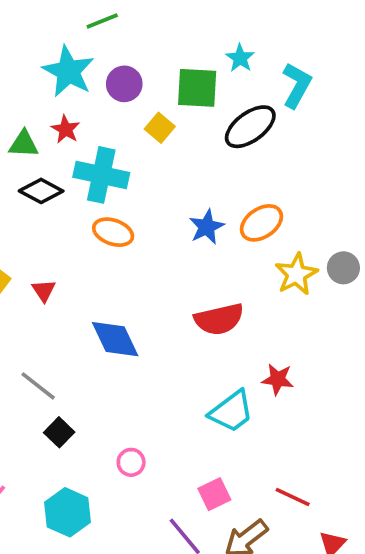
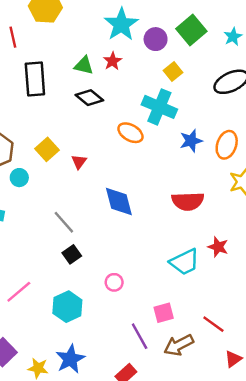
green square: (197, 88) -> (191, 30), moved, turned 36
cyan cross: (101, 175) -> (159, 107), moved
orange ellipse: (261, 223) -> (227, 145), turned -48

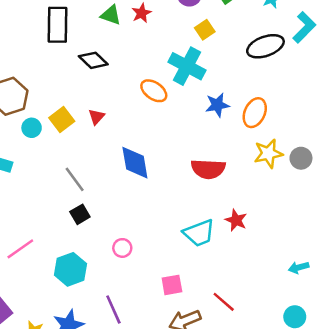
black diamond: (89, 98) -> (93, 60), moved
yellow square: (47, 149) -> (62, 119), moved
purple line: (140, 336) -> (113, 309), moved

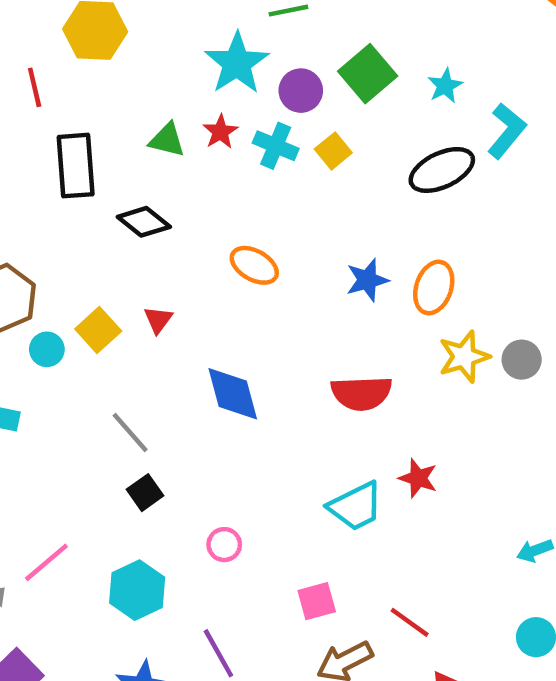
cyan cross: (187, 66) -> (276, 146), moved, size x0.7

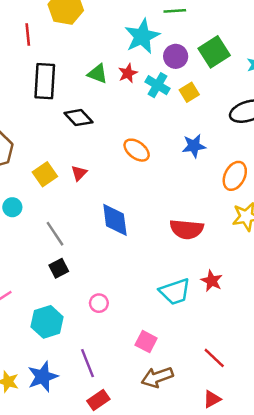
blue star: (367, 280) -> (194, 146), moved
cyan circle: (47, 349) -> (12, 207), moved
pink square: (317, 601) -> (146, 342), turned 35
red line: (410, 622) -> (214, 358), moved

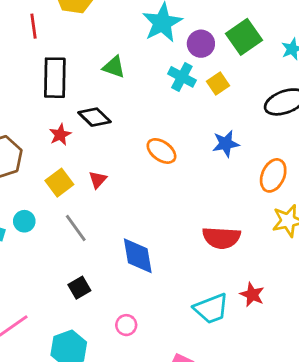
red star: (128, 73) -> (60, 135), moved
blue diamond: (115, 220) -> (138, 256), moved
gray line: (55, 234) -> (76, 228), moved

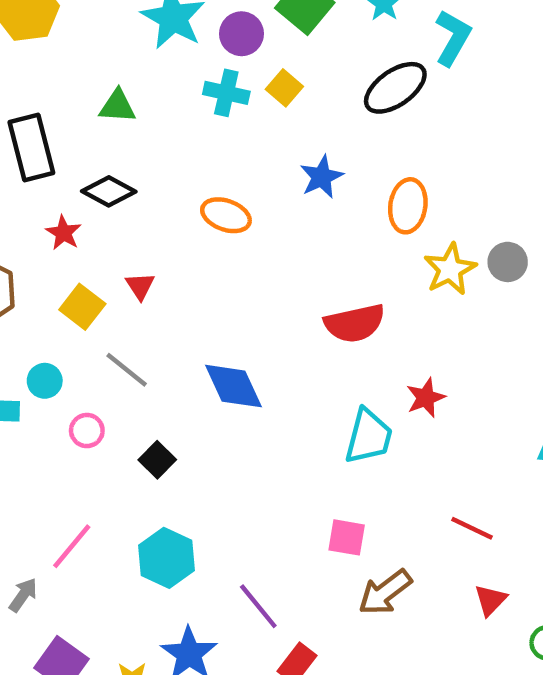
red star: (252, 295) -> (426, 398), turned -30
cyan trapezoid: (211, 309) -> (369, 436), turned -39
pink circle: (126, 325) -> (87, 431), moved

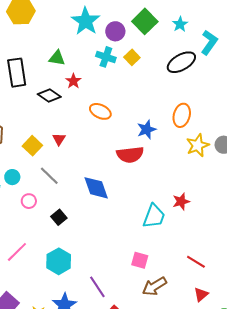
blue star: (322, 177) -> (147, 130), moved
red star: (63, 233) -> (73, 81), moved
red semicircle: (355, 323) -> (130, 155), moved

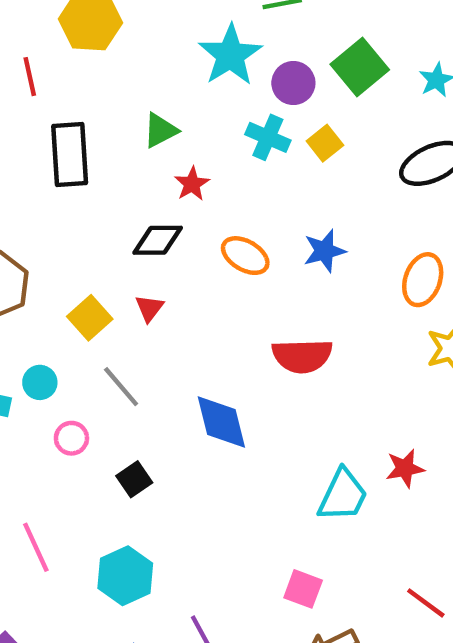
green triangle: (57, 58) -> (160, 130), turned -42
black diamond: (49, 96) -> (158, 240), moved, turned -40
blue star: (147, 130) -> (324, 251), moved
pink line: (17, 252) -> (36, 547), turned -75

